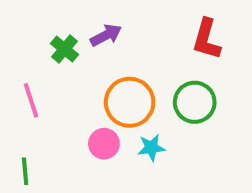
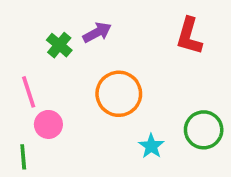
green circle: (195, 102) -> (204, 130), moved
pink circle: (104, 144) -> (48, 124), moved
cyan star: (151, 148) -> (151, 146), moved, turned -30

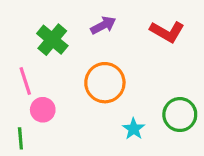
purple arrow: (97, 32) -> (103, 25), moved
red L-shape: (189, 36) -> (167, 32), turned -76
green cross: (59, 45) -> (52, 40), size x1.4

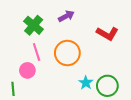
red L-shape: (167, 32) -> (107, 34), moved
pink line: (25, 81) -> (37, 52), moved
green circle: (180, 115) -> (107, 86), moved

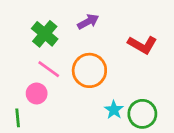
pink line: (37, 52) -> (49, 69), turned -36

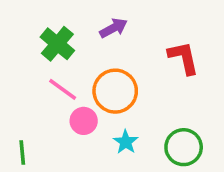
red L-shape: (142, 45) -> (184, 58), turned -132
pink circle: (37, 94) -> (84, 121), moved
cyan star: (114, 110) -> (126, 142), moved

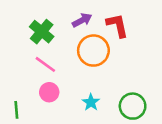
red L-shape: (184, 58) -> (117, 25), moved
orange circle: (115, 91) -> (93, 51), moved
pink circle: (84, 121) -> (49, 92), moved

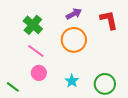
purple arrow: (82, 20) -> (74, 14), moved
red L-shape: (117, 25) -> (109, 20), moved
green line: (16, 110) -> (13, 87), turned -48

